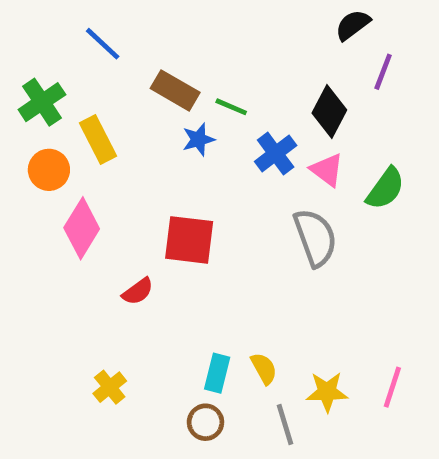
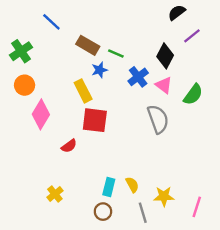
purple line: (383, 72) -> (192, 36), turned 30
yellow rectangle: (98, 139) -> (83, 91), moved
pink line: (392, 387) -> (197, 207), moved

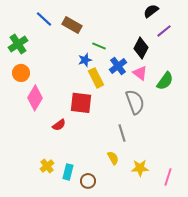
brown rectangle: (88, 45) -> (72, 25), moved
yellow rectangle: (83, 91) -> (96, 78), moved
cyan rectangle: (109, 187) -> (68, 172), moved
gray line: (143, 213) -> (122, 133), moved

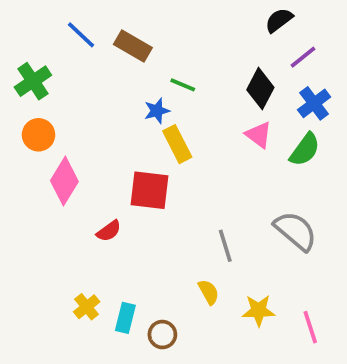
blue cross: (118, 66) -> (314, 103), moved
gray semicircle: (135, 102) -> (296, 231), moved, turned -30
pink line: (168, 177) -> (310, 327), turned -36

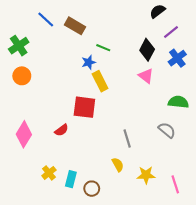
green semicircle: (305, 150) -> (178, 102), moved, turned -120
pink diamond: (64, 181) -> (24, 134), moved
gray semicircle: (296, 231) -> (167, 130), size x0.7

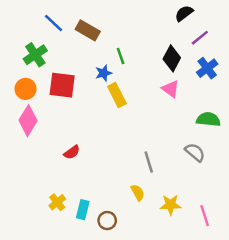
green cross: (19, 46) -> (35, 55), moved
green line: (103, 48) -> (121, 56), turned 48
red square: (84, 107) -> (62, 85), moved
pink diamond: (24, 134) -> (28, 121), moved

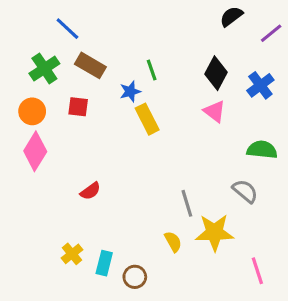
brown rectangle: (88, 30) -> (90, 65), moved
purple line: (200, 38) -> (271, 33), moved
red square: (62, 85) -> (78, 107), size x0.6
yellow star: (171, 205) -> (214, 232), moved, size x1.4

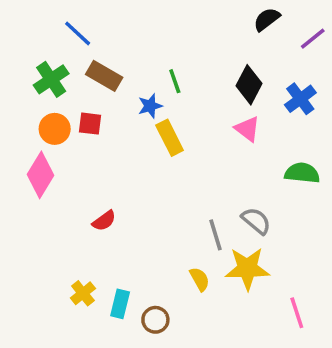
orange circle: (32, 111) -> (55, 129), moved
gray semicircle: (245, 191) -> (256, 221), moved

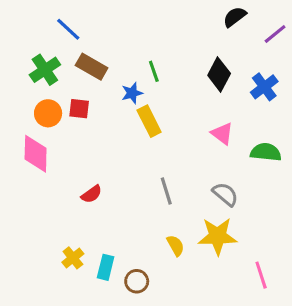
pink triangle: (247, 129) -> (222, 134), moved
pink diamond: (40, 175) -> (36, 154), turned -30
gray line: (215, 235) -> (166, 191), moved

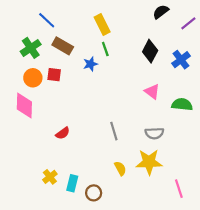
yellow rectangle: (149, 121) -> (102, 25), moved
gray semicircle: (225, 194) -> (154, 133), turned 138

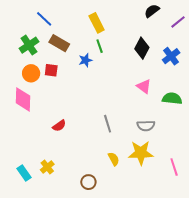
cyan rectangle: (72, 183) -> (24, 173), moved, turned -49
pink line: (179, 189) -> (174, 167), moved

